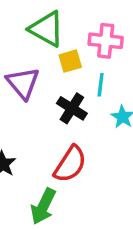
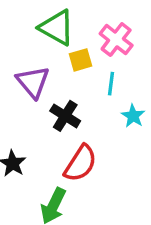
pink cross: (106, 41) -> (116, 40), turned 32
black cross: (72, 108) -> (65, 116), moved

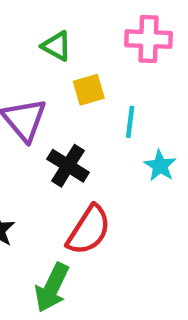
green triangle: (57, 28) -> (56, 46), size x0.6
pink cross: (116, 40) -> (149, 39), moved, turned -36

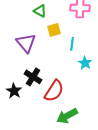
black cross: (68, 166) -> (33, 77), moved
green arrow: (52, 288) -> (67, 116), moved, turned 35

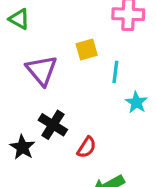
green triangle: (40, 11) -> (19, 19), moved
red semicircle: (54, 91) -> (87, 147), size x0.6

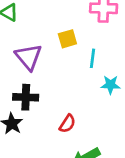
cyan star: (136, 102) -> (111, 85), turned -30
black cross: (53, 125) -> (26, 97), moved, turned -30

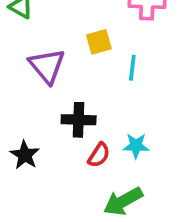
cyan star: (111, 85) -> (136, 146), moved
black cross: (26, 97) -> (79, 120), moved

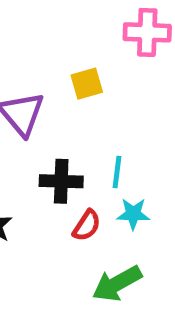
cyan line: (132, 68) -> (117, 172), moved

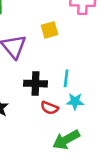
red semicircle: (87, 225) -> (49, 108), turned 78

